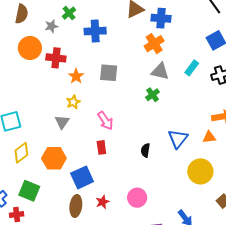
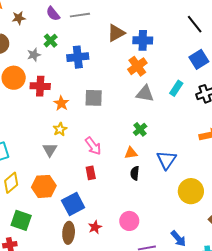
green cross: (153, 95) -> (140, 129), moved
orange triangle: (209, 137) -> (131, 153), moved

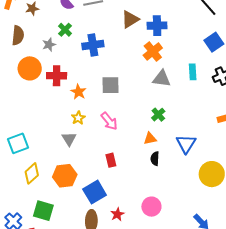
cyan rectangle: (176, 88) -> (193, 72), turned -35
pink arrow: (93, 146) -> (109, 121), moved

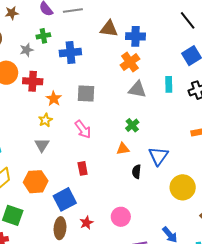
brown triangle: (130, 19) -> (109, 29), turned 36
green cross: (65, 30) -> (43, 36), turned 32
yellow star: (78, 118) -> (45, 120), moved
black semicircle: (155, 159) -> (136, 172), moved

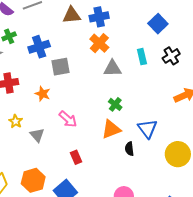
gray square: (86, 93) -> (61, 67), moved
orange star: (54, 99) -> (43, 94), moved
yellow star: (45, 120) -> (16, 121), moved
gray triangle: (42, 145) -> (37, 135), moved
orange triangle: (123, 149) -> (111, 129), size x1.5

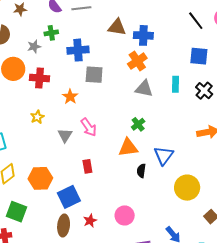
blue square: (158, 24) -> (199, 56), turned 36
black cross: (171, 56) -> (204, 91), turned -30
gray triangle: (37, 135) -> (65, 135), moved

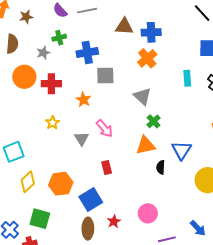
gray triangle: (144, 89) -> (142, 96), moved, turned 36

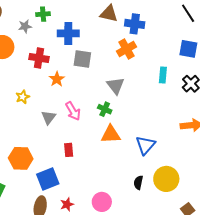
red cross: (51, 84) -> (39, 58), moved
green cross: (153, 121) -> (105, 109), moved, turned -32
black semicircle: (161, 167) -> (138, 183), moved

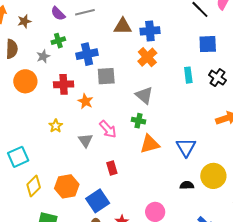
black semicircle: (138, 183) -> (187, 185), turned 88

